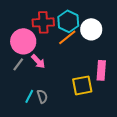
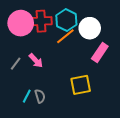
pink circle: (23, 41) -> (21, 23), moved
pink rectangle: (101, 70) -> (100, 53), moved, turned 30

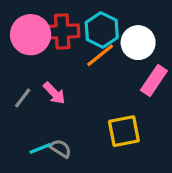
cyan line: (27, 96) -> (40, 149), turned 40
gray semicircle: (40, 96) -> (61, 149), turned -40

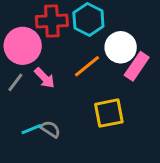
pink circle: (31, 35) -> (23, 46), moved
white circle: (138, 43) -> (121, 47), moved
orange line: (100, 55) -> (87, 66), moved

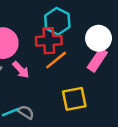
red cross: (52, 21) -> (49, 41), moved
white circle: (121, 47) -> (99, 38), moved

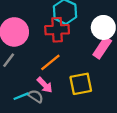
orange line: (56, 60) -> (50, 62), moved
pink arrow: (21, 70) -> (45, 85), moved

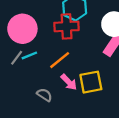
pink arrow: (45, 85) -> (69, 82), moved
cyan line: (21, 96) -> (29, 55), moved

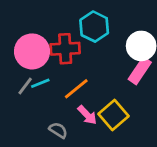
red cross: (67, 26) -> (65, 49), moved
yellow square: (91, 82) -> (113, 115), turned -30

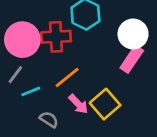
cyan line: (40, 83) -> (31, 91), moved

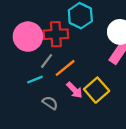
gray line: (15, 75) -> (47, 61), moved

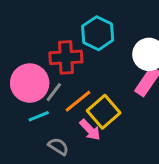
pink circle: (28, 37) -> (30, 83), moved
yellow square: (97, 90) -> (104, 112), moved

